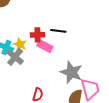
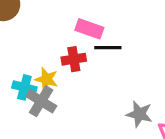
pink rectangle: (45, 46) -> (89, 29), moved
gray star: (71, 72) -> (139, 114), size x0.7

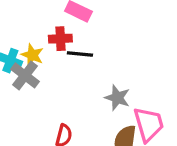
black line: (108, 48) -> (80, 54), moved

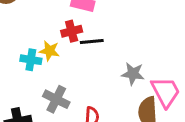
gray cross: (25, 75) -> (56, 99), moved

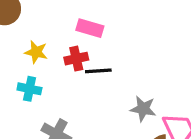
yellow star: (49, 51) -> (36, 52), moved

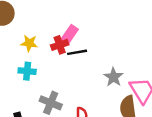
pink rectangle: (90, 28) -> (69, 35), moved, turned -66
gray star: (143, 109) -> (113, 77), turned 30

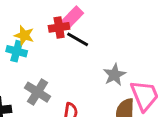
yellow star: (29, 43) -> (24, 35), moved
black line: (77, 52) -> (78, 39), turned 30

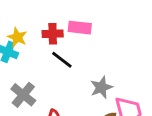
pink rectangle: (72, 18) -> (80, 28), moved, turned 45
black line: (78, 39) -> (62, 60), moved

